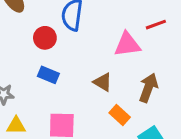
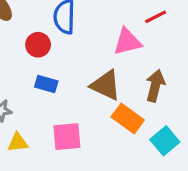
brown triangle: (103, 82) -> (106, 85), size x1.5
orange rectangle: (120, 115) -> (128, 118), size x1.4

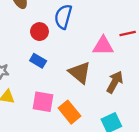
orange rectangle: (128, 118) -> (70, 112), moved

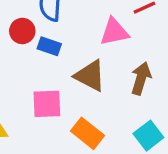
blue rectangle: (38, 61) -> (49, 46), moved
pink square: (43, 102) -> (47, 104), moved

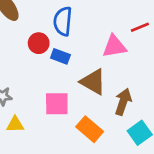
brown arrow: (141, 78) -> (123, 102), moved

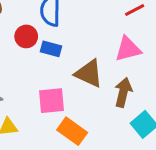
pink triangle: (114, 46) -> (128, 49), moved
orange rectangle: (90, 129) -> (72, 131), moved

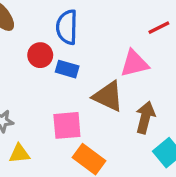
pink triangle: (128, 49) -> (134, 63), moved

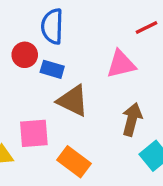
brown triangle: (108, 96) -> (73, 101), moved
pink square: (67, 125) -> (34, 133), moved

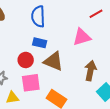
red circle: (25, 55) -> (26, 60), moved

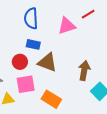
pink triangle: (82, 37) -> (67, 26), moved

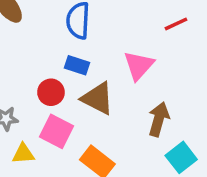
pink triangle: (67, 26) -> (139, 65), moved, turned -36
pink square: (26, 84) -> (56, 131), turned 30

